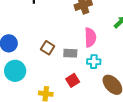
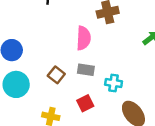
pink semicircle: (90, 37) -> (84, 38), moved
brown square: (48, 48) -> (56, 75), moved

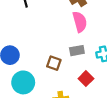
pink semicircle: (84, 38) -> (80, 22), moved

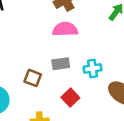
pink semicircle: (80, 22) -> (65, 29), turned -78

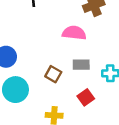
pink semicircle: (65, 29) -> (74, 33), moved

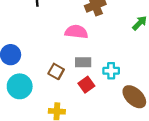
red square: (86, 97) -> (86, 85), moved

